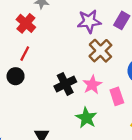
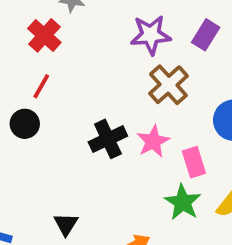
green star: (86, 118) -> (183, 202), moved

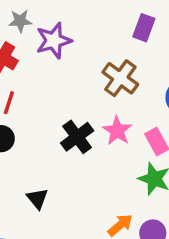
purple star: (151, 35) -> (54, 41), moved
black triangle: (66, 224) -> (37, 199), moved

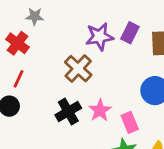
purple star: (54, 41) -> (100, 37), moved
brown cross: (120, 78) -> (78, 69), moved

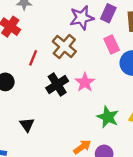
red line: (18, 79) -> (33, 58), moved
pink rectangle: (130, 122) -> (112, 44), moved

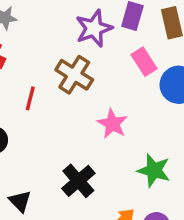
black cross: (57, 84) -> (78, 181), moved
black triangle: (27, 125) -> (20, 201), moved

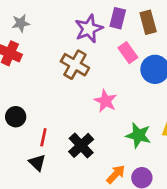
red line: (30, 98) -> (43, 137), moved

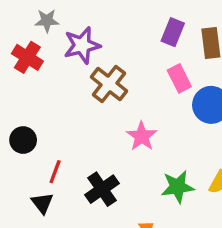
purple star: (89, 29) -> (82, 45), moved
green star: (138, 135) -> (178, 187), turned -30

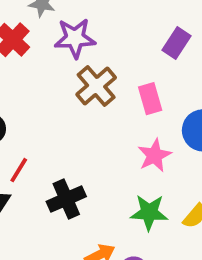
pink rectangle: (179, 78) -> (150, 99), moved
pink star: (142, 136) -> (154, 155), moved

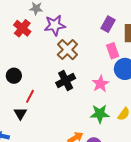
pink rectangle: (150, 99) -> (113, 51), moved
black cross: (66, 199) -> (66, 81), moved

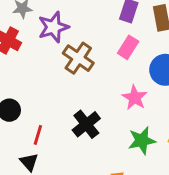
pink rectangle: (113, 51) -> (128, 47), moved, turned 63
black cross: (66, 81) -> (86, 124), moved

